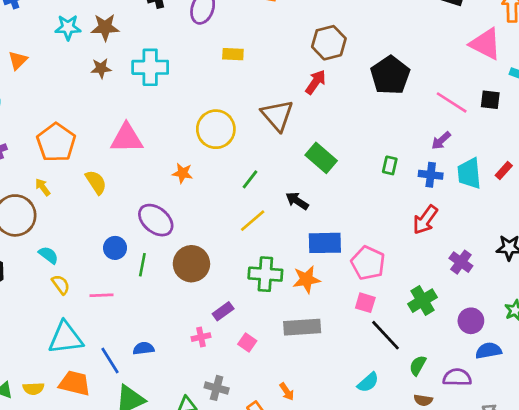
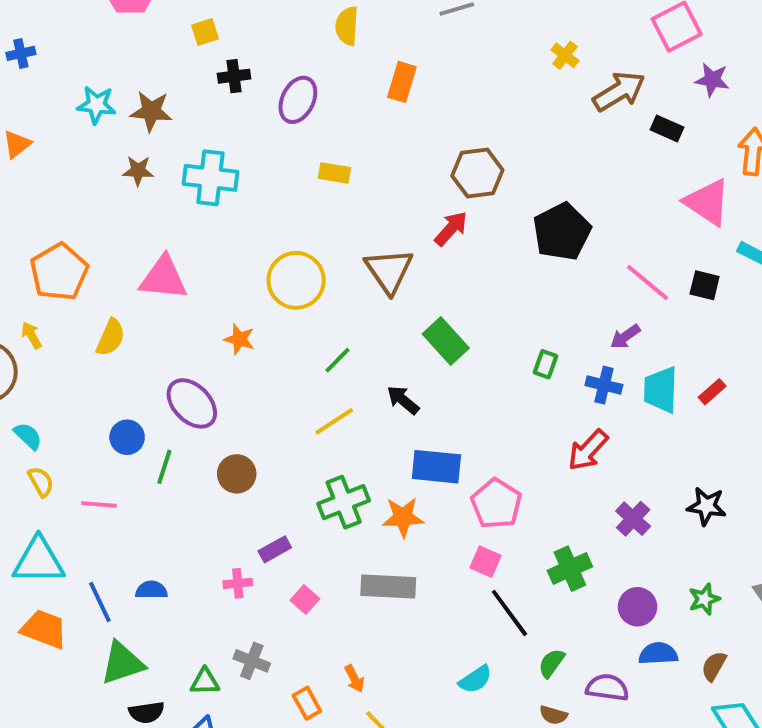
yellow semicircle: (96, 182) -> (111, 337), turned 50
brown circle: (191, 264) -> (237, 474), size x0.7
green cross: (265, 274) -> (344, 502), turned -32

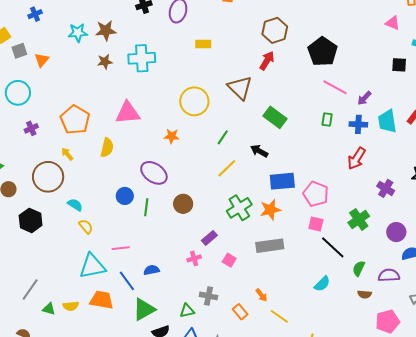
pink triangle: (707, 202) -> (393, 23), size x0.6
pink line: (647, 282) -> (335, 87), moved
pink line: (99, 504) -> (121, 248), moved

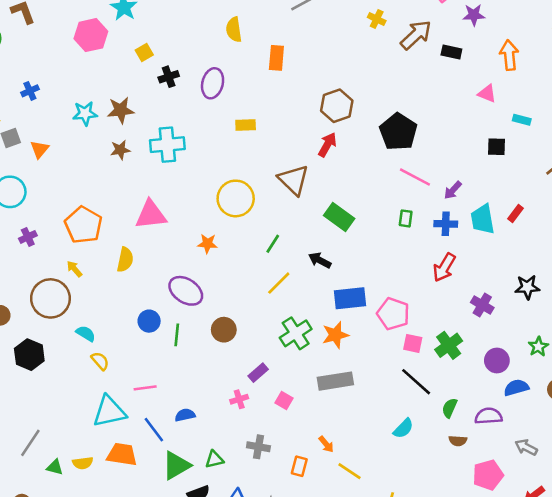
pink square: (316, 224) -> (413, 343), moved
green triangle: (187, 311) -> (214, 459), moved
orange rectangle: (240, 312) -> (299, 466), turned 56

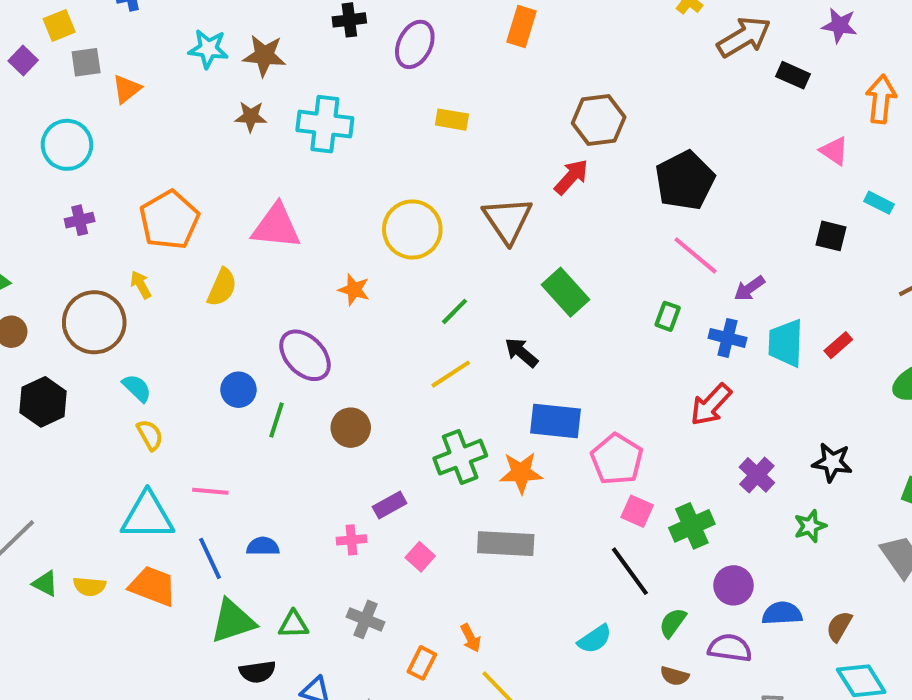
green star: (538, 347) -> (810, 526), moved
purple circle: (497, 360) -> (733, 585), moved

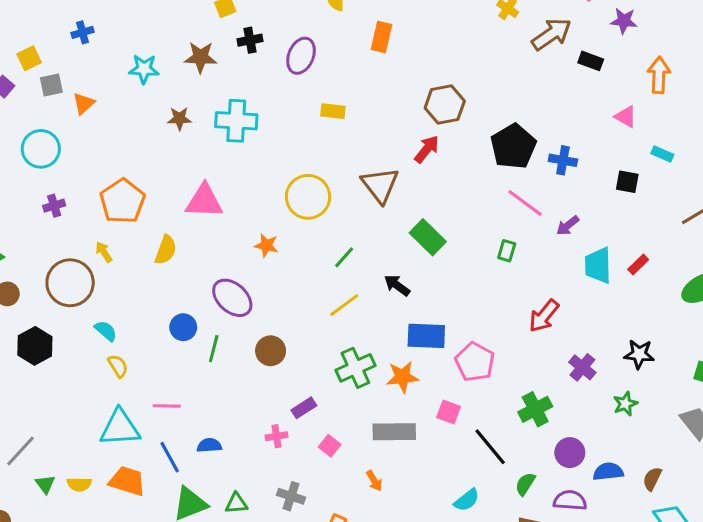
brown star: (264, 56) -> (201, 57), moved
blue cross: (727, 338) -> (563, 160), moved
pink square: (637, 511) -> (449, 412), moved
green triangle: (45, 584) -> (45, 484), turned 30
orange arrow: (471, 638) -> (374, 481), moved

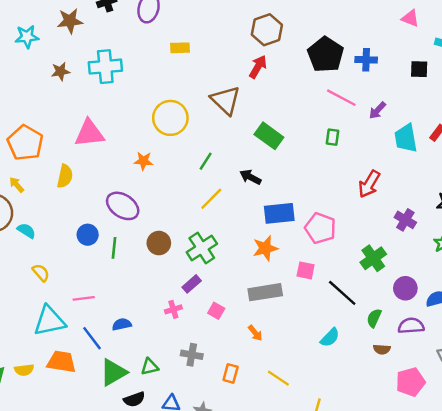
cyan semicircle: (106, 331) -> (26, 231), moved
green cross: (355, 368) -> (202, 248), moved

